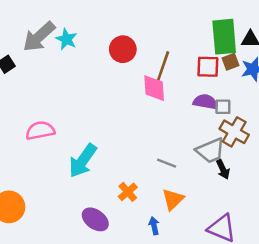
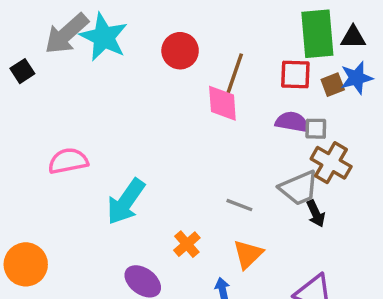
cyan star: (66, 39) -> (104, 37), size x1.6
brown square: (230, 62) -> (333, 85), moved

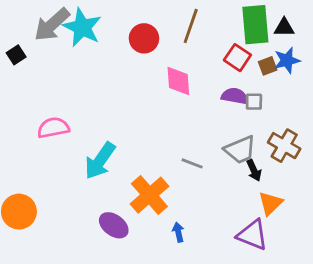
brown line: (234, 74) -> (191, 26), moved
red square: (295, 74) -> (237, 58), turned 32
brown cross: (331, 163) -> (284, 146), moved
orange cross: (187, 244) -> (149, 195), size x1.8
orange triangle: (248, 254) -> (270, 203), moved

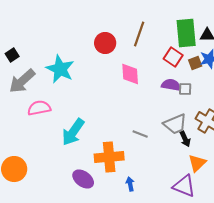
gray arrow: (52, 25) -> (22, 81), moved
cyan star: (82, 27) -> (60, 69), moved
orange cross: (149, 195) -> (109, 157), turned 36

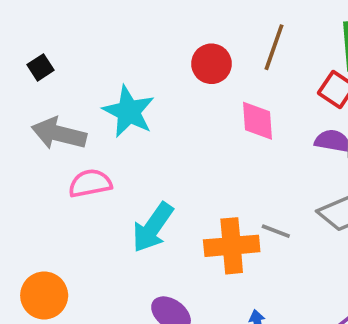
black square: (12, 55) -> (40, 67), moved
gray arrow: (22, 81) -> (59, 134), turned 56
orange cross: (109, 157) -> (232, 246), moved

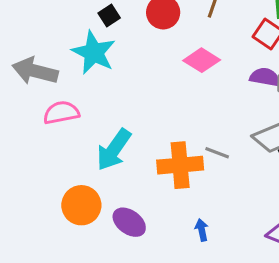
black square: (40, 67) -> (109, 15), moved
pink diamond: (257, 121) -> (202, 60), turned -54
orange circle: (44, 295) -> (81, 205), moved

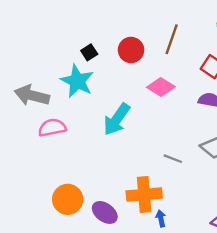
cyan arrow: (114, 150) -> (117, 119), moved
orange cross: (180, 165) -> (144, 195), moved

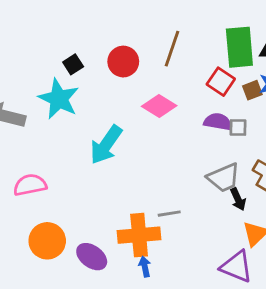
pink semicircle: (52, 128) -> (30, 185), moved
gray line: (173, 159) -> (169, 214), moved, turned -30
blue arrow: (161, 218) -> (145, 267), moved

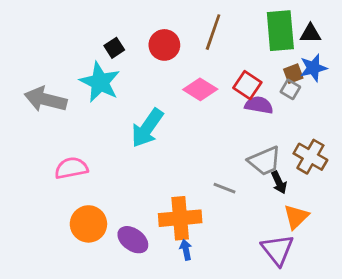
red square: (221, 82) -> (247, 85), moved
gray square: (238, 128) -> (290, 89), moved, turned 30
gray line: (169, 214) -> (225, 188), moved, turned 30
purple triangle: (237, 267) -> (277, 250), turned 30

